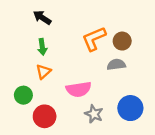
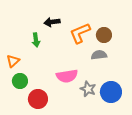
black arrow: (42, 18) -> (52, 22), moved, turned -42
orange triangle: (43, 72) -> (13, 61), moved
gray star: (94, 114) -> (88, 89), moved

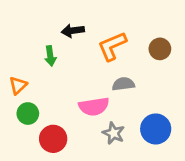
brown circle: (104, 35) -> (160, 49), moved
gray semicircle: (99, 55) -> (123, 84), moved
gray star: (88, 89) -> (114, 133), moved

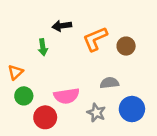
brown circle: (160, 49) -> (126, 46), moved
gray semicircle: (123, 84) -> (109, 83), moved
pink semicircle: (94, 106) -> (67, 96), moved

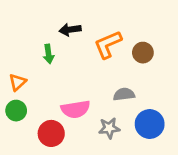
green circle: (24, 96) -> (16, 111), moved
gray star: (96, 113) -> (109, 128), turned -30

